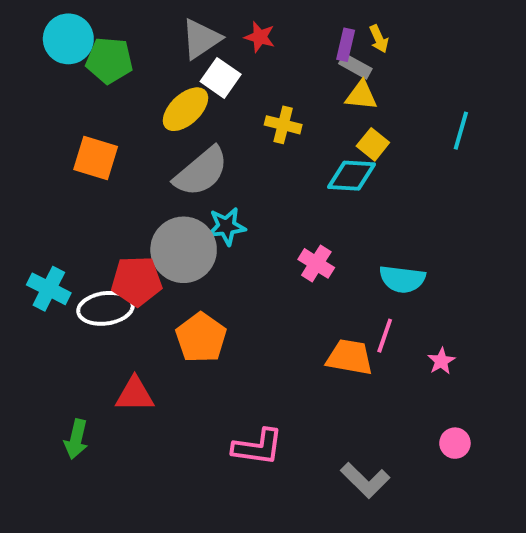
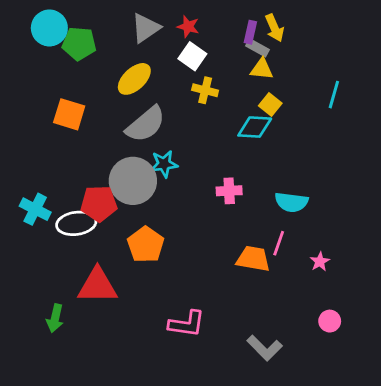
yellow arrow: (379, 39) -> (274, 28), size x1.4
white square: (221, 78) -> (192, 56), moved
pink cross: (316, 263) -> (229, 191), turned -35
red triangle: (135, 394) -> (97, 286), size x1.4

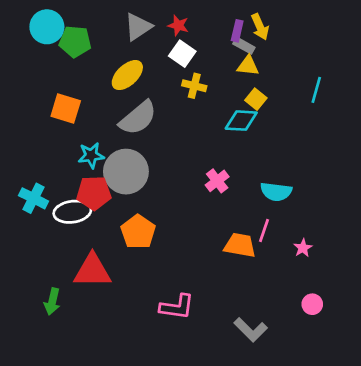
cyan star: (164, 164) -> (91, 155), moved
pink cross: (229, 191) -> (217, 181), turned -35

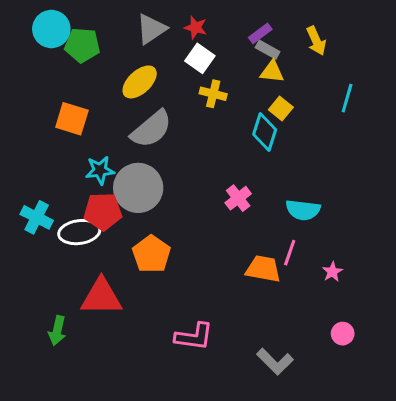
yellow arrow: (260, 27) -> (316, 41), moved
purple rectangle: (237, 31) -> (260, 33), turned 40
cyan diamond: (241, 121) -> (265, 132), turned -76

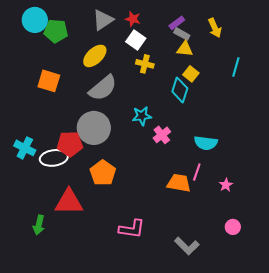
cyan star: (100, 170) -> (142, 116), moved

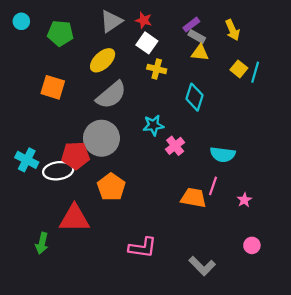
cyan circle: (35, 20) -> (21, 21), moved, size x0.6
yellow square: (191, 74) -> (239, 69), moved

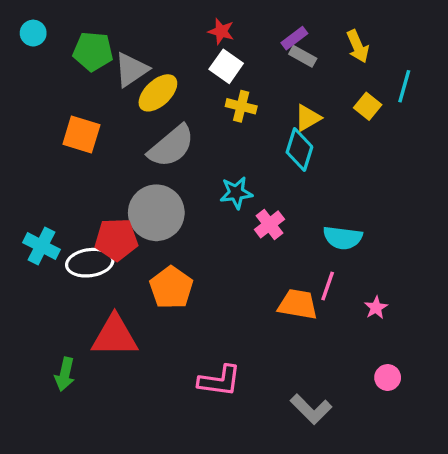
gray triangle: (111, 21) -> (131, 70), moved
yellow triangle: (200, 53) -> (308, 118), moved, turned -36
cyan line: (255, 72) -> (404, 86), moved

